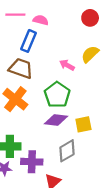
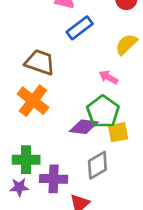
blue rectangle: (29, 41) -> (80, 28), moved, turned 30
pink arrow: (67, 65) -> (108, 77), moved
green pentagon: (57, 95) -> (103, 112), moved

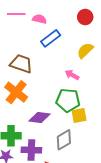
green pentagon: (103, 112) -> (68, 100), turned -30
purple diamond: (84, 127) -> (40, 118), moved

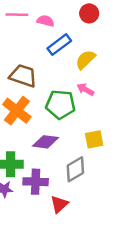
red circle: (85, 17) -> (89, 13), moved
yellow semicircle: (85, 51) -> (85, 60), moved
green pentagon: (68, 100) -> (60, 104), moved

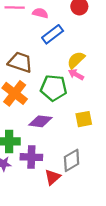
yellow semicircle: (85, 60) -> (76, 60), moved
gray diamond: (75, 169) -> (72, 160), moved

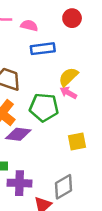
blue rectangle: (53, 34) -> (43, 49), turned 30
purple diamond: (40, 121) -> (18, 134), moved

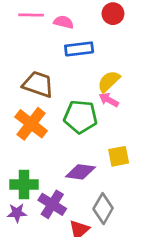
purple diamond: (18, 134) -> (80, 172), moved
purple cross: (19, 183) -> (52, 204), turned 30
gray diamond: (63, 187) -> (103, 209), turned -30

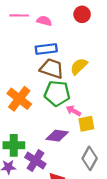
blue rectangle: (79, 49) -> (46, 49), moved
brown trapezoid: (38, 84) -> (52, 68), moved
pink arrow: (109, 100) -> (73, 111), moved
gray diamond: (103, 209) -> (90, 158), moved

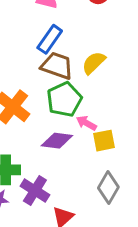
blue rectangle: (46, 49) -> (50, 39), turned -48
green pentagon: (57, 93) -> (64, 99), turned -30
purple diamond: (57, 136) -> (57, 141), moved

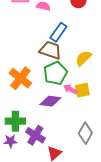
blue rectangle: (50, 39) -> (58, 32), moved
yellow semicircle: (94, 63) -> (83, 58), moved
yellow square: (104, 141) -> (82, 90), moved

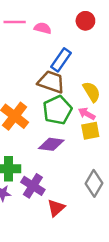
yellow semicircle: (83, 58) -> (92, 92), turned 102
pink arrow: (70, 89) -> (87, 114), moved

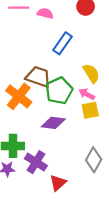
brown trapezoid: (51, 82) -> (38, 77), moved

